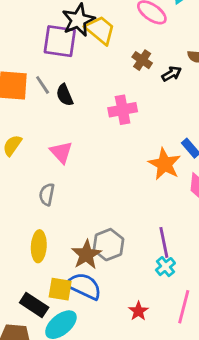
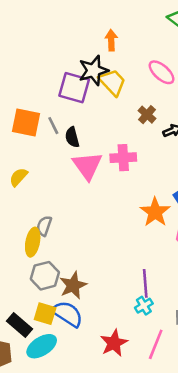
pink triangle: (61, 152) -> (87, 166), moved, size x1.4
gray hexagon: (108, 245) -> (45, 276), moved
yellow ellipse: (39, 246) -> (33, 242), moved
red star: (138, 311) -> (114, 343), size x1.5

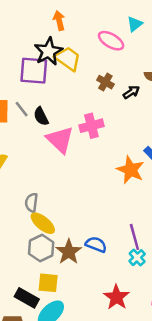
yellow ellipse: (33, 242) -> (43, 223), moved, turned -50
blue semicircle: (67, 314) -> (96, 244), moved, size x0.7

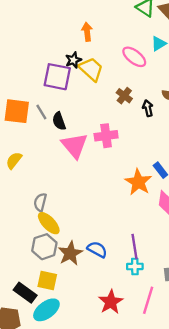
black star: (48, 51) -> (73, 60), size x0.6
black arrow: (131, 92) -> (148, 108), turned -77
cyan cross: (137, 258) -> (135, 266), turned 35

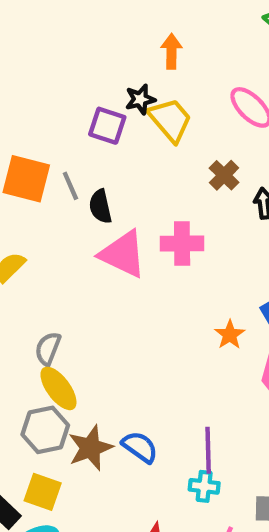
purple square: (57, 77) -> (107, 126), size x0.7
pink triangle: (75, 146) -> (123, 254), turned -32
orange star: (138, 182) -> (230, 335), size x0.6

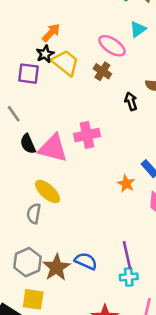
orange arrow: (171, 51) -> (51, 33), moved, turned 54
brown cross: (224, 175) -> (102, 71), moved
black semicircle: (100, 206) -> (28, 144), moved
gray semicircle: (48, 349) -> (34, 213), moved
yellow ellipse: (58, 388) -> (48, 192), moved

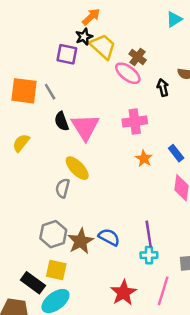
pink ellipse: (112, 46) -> (128, 73), moved
pink cross: (87, 135) -> (135, 121), moved
pink triangle: (53, 148) -> (85, 127), turned 40
orange star: (126, 184) -> (144, 159), moved

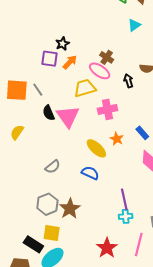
orange arrow: (91, 17) -> (70, 62), moved
yellow trapezoid: (103, 46) -> (85, 88), moved, turned -55
yellow ellipse: (77, 168) -> (96, 148), moved
gray semicircle: (63, 188) -> (53, 167), turned -140
blue semicircle: (109, 237) -> (90, 173), moved

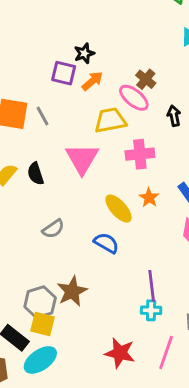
black semicircle: (49, 113) -> (36, 174), moved
gray hexagon: (47, 204) -> (40, 302), moved
red star: (107, 248) -> (120, 353), turned -30

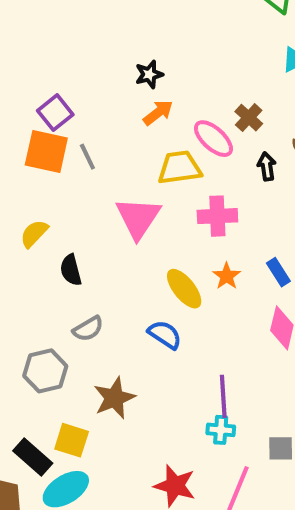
purple square: (64, 73) -> (55, 113), moved, turned 35
brown cross: (146, 79) -> (249, 118), moved
black semicircle: (36, 174) -> (71, 270), moved
gray semicircle: (53, 229) -> (88, 329), moved
gray hexagon: (40, 302) -> (45, 371), moved

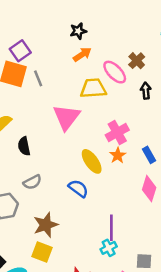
pink cross: (217, 216) -> (117, 132), moved, turned -30
cyan cross: (221, 430) -> (109, 248), turned -35
yellow square: (72, 440) -> (42, 252), moved

